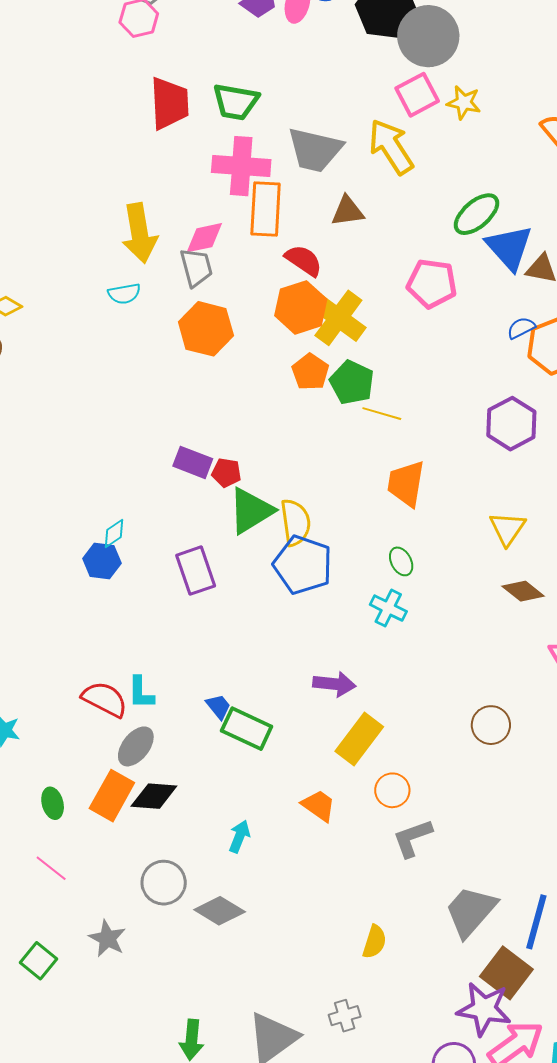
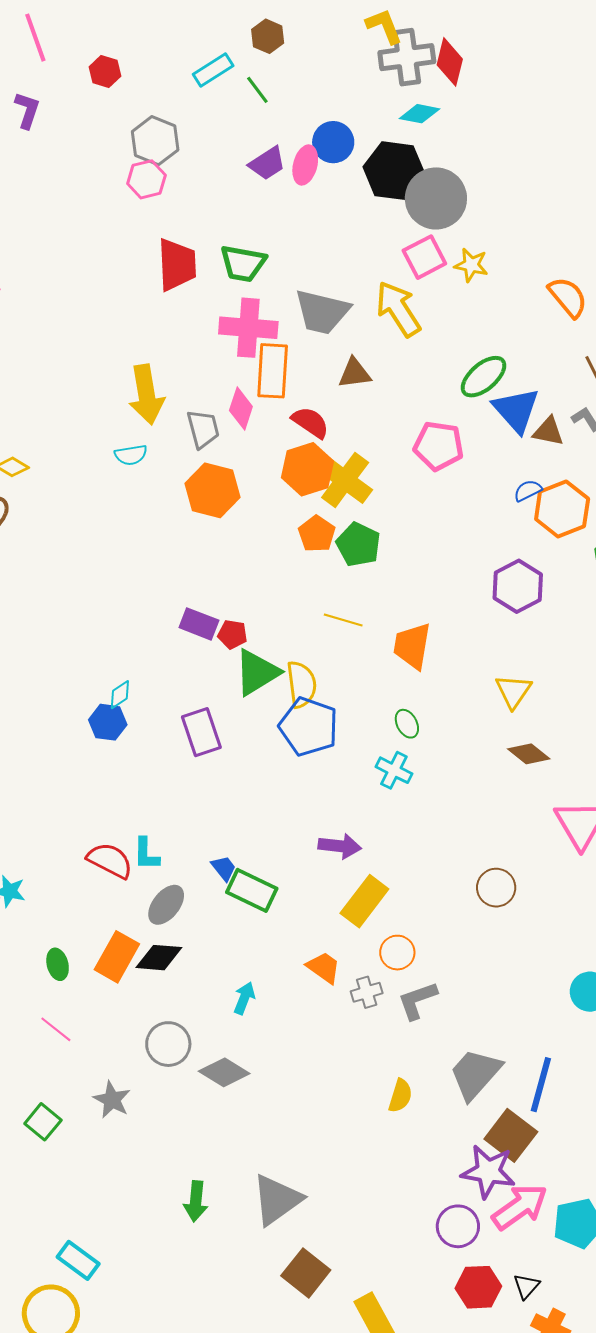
pink diamond: (204, 238) -> (241, 408), moved, turned -60
yellow line: (382, 414) -> (343, 620), moved
gray ellipse: (136, 746) -> (166, 905), moved
yellow semicircle: (374, 942) -> (400, 1096), moved
gray cross: (345, 1016) -> (367, 992), moved

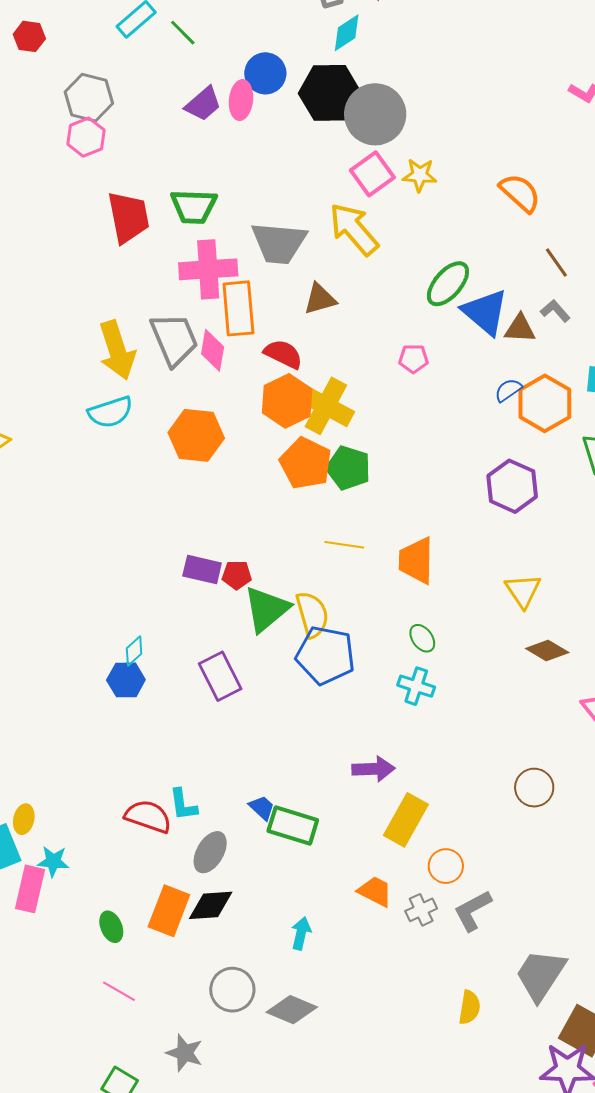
cyan diamond: (419, 114) -> (347, 33), turned -36
gray trapezoid: (203, 429) -> (174, 339), moved, size x1.4
pink pentagon: (439, 446) -> (413, 359), size x0.6
cyan semicircle: (131, 455) -> (110, 412), size x1.4
orange pentagon: (317, 534) -> (306, 463), size x1.4

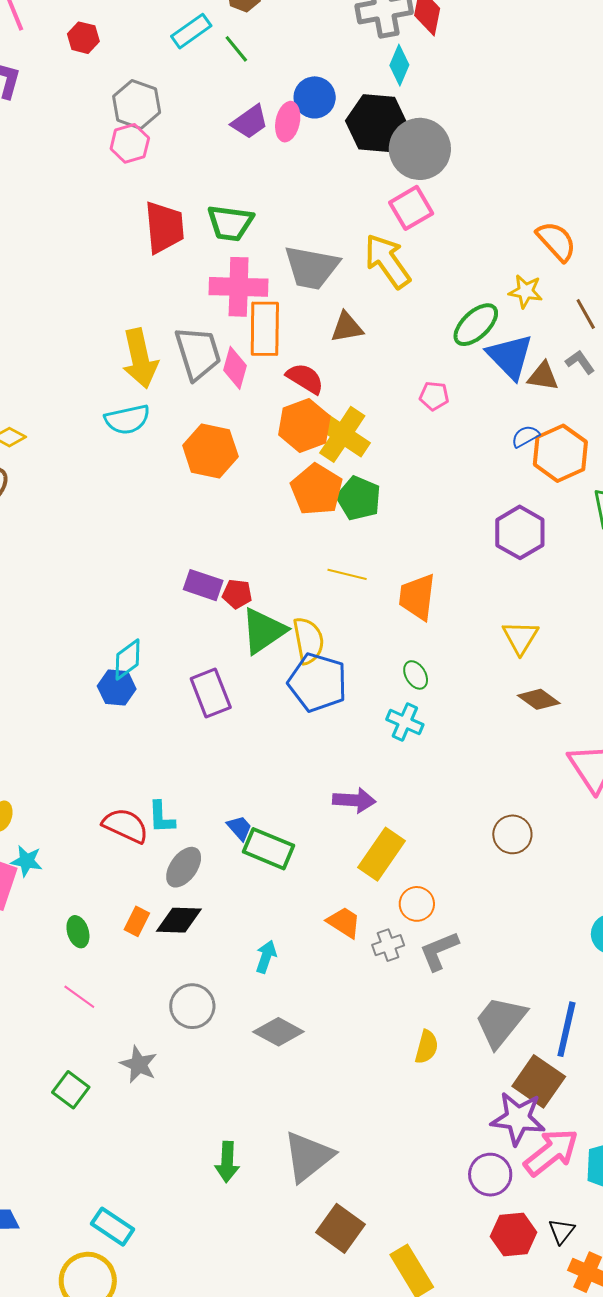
cyan diamond: (347, 33) -> (399, 65), turned -39
yellow star: (420, 175) -> (526, 291), moved
cyan diamond: (134, 651) -> (128, 659), size x1.4
orange rectangle: (169, 911) -> (137, 921), size x0.6
gray diamond: (292, 1010) -> (278, 1032), moved

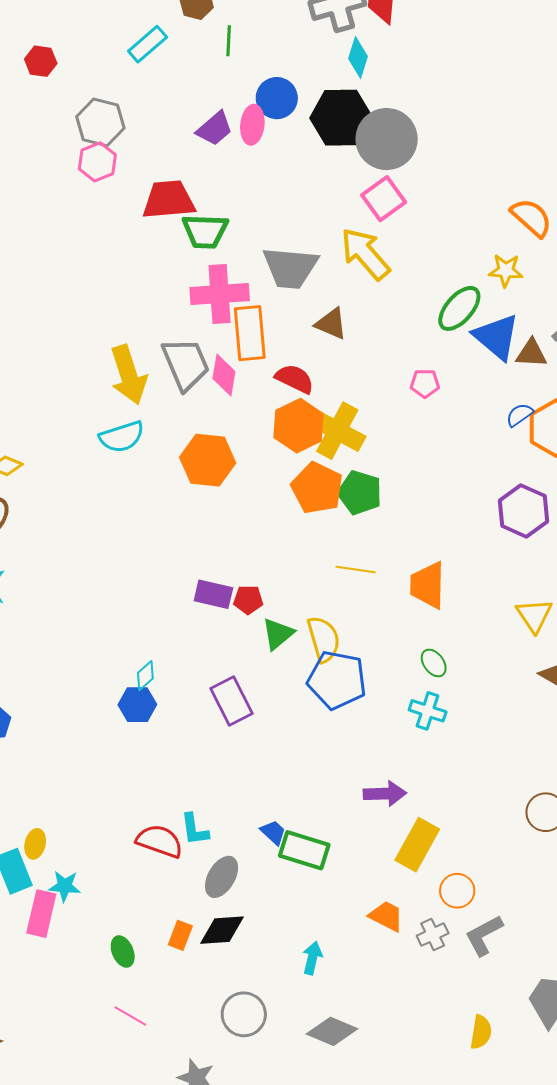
green line: (236, 49) -> (229, 41), moved, turned 48
red trapezoid: (164, 227) -> (169, 200), moved, turned -84
brown triangle: (347, 327) -> (331, 324), turned 39
green triangle: (263, 631) -> (278, 634), size x0.7
cyan diamond: (128, 659) -> (145, 676), size x0.7

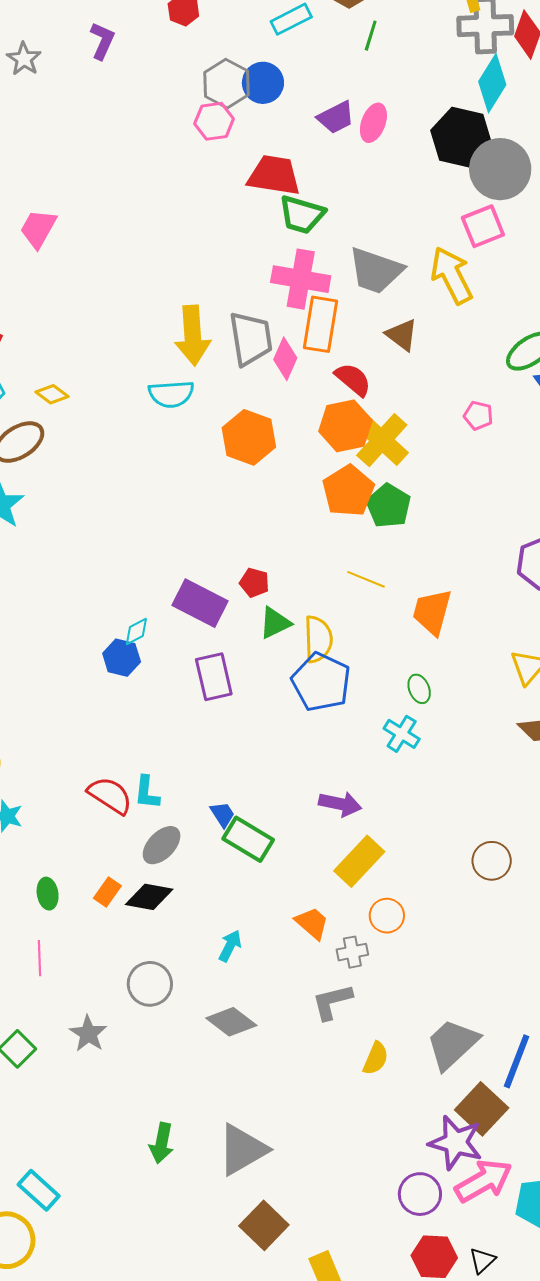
cyan diamond: (358, 58) -> (492, 83), size x1.4
blue circle: (277, 98) -> (263, 83), moved
purple rectangle: (213, 594) -> (200, 603), moved, size x1.4
gray L-shape: (484, 935) -> (332, 1002), moved
pink line: (130, 1016) -> (39, 958), turned 44

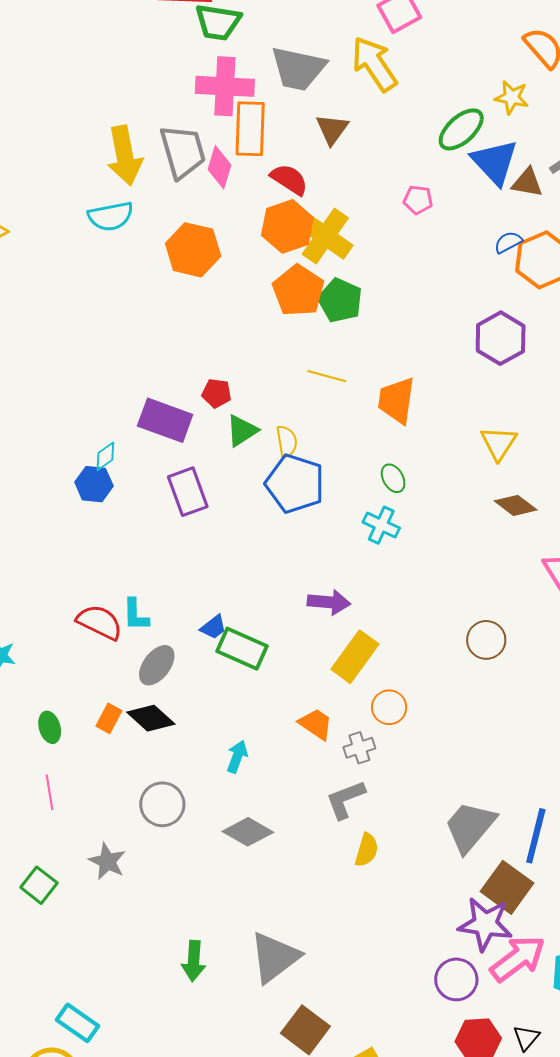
brown triangle: (402, 335) -> (332, 129), turned 36
yellow semicircle: (318, 639) -> (287, 441), size x0.7
blue trapezoid: (222, 814) -> (213, 627), turned 92
black diamond: (149, 897) -> (151, 718), turned 39
yellow semicircle: (376, 1058) -> (367, 850), moved

